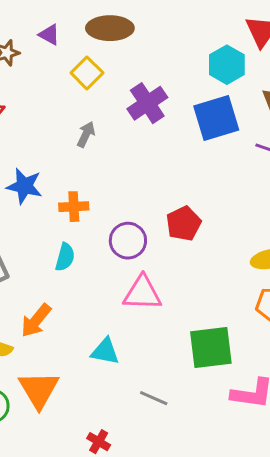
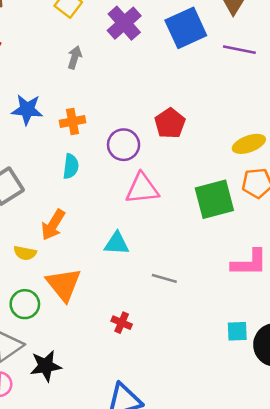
green square: (211, 347) -> (214, 199), moved

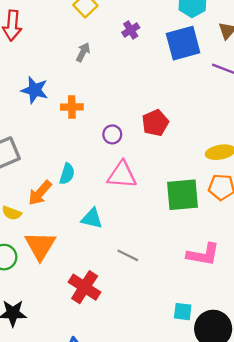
purple cross: (124, 23) -> (131, 30), size x0.6
purple circle: (124, 145) -> (112, 134), size x0.7
cyan semicircle: (71, 166) -> (67, 174), moved
red cross: (122, 323) -> (85, 287), size x1.8

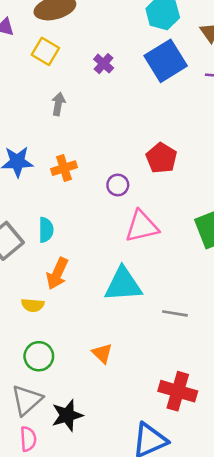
cyan semicircle: (67, 174) -> (46, 230), moved
cyan triangle: (92, 218) -> (123, 284), size x1.5
orange triangle: (40, 246) -> (102, 353), moved, size x0.6
red cross: (85, 287) -> (178, 391), moved

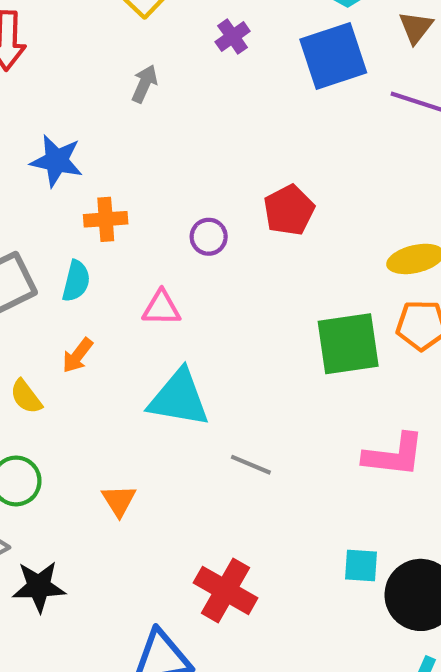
orange cross: (64, 168) -> (106, 219), moved
pink triangle: (142, 227) -> (161, 308), moved, size x0.7
orange arrow: (57, 274) -> (78, 355), size x0.7
yellow semicircle: (33, 305) -> (26, 397), turned 35

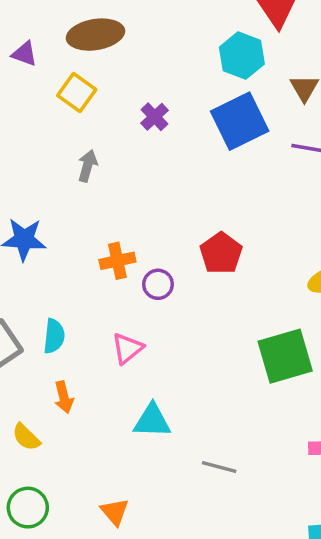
orange cross: (106, 219) -> (117, 261), moved
pink triangle: (161, 308) -> (127, 348), turned -32
orange arrow: (78, 355) -> (64, 397), turned -44
cyan triangle: (179, 398) -> (152, 421), size x0.7

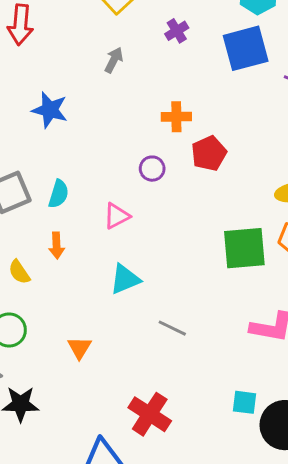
orange cross: (117, 261) -> (176, 117), moved
cyan triangle: (152, 421) -> (125, 279), turned -36

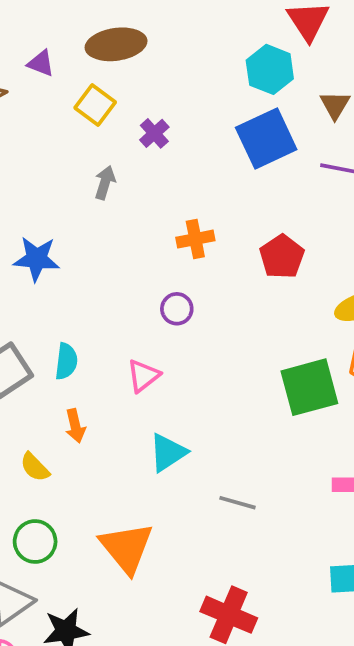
purple cross: (177, 31) -> (154, 133), moved
red pentagon: (209, 153) -> (282, 257), moved
orange triangle: (79, 348) -> (127, 548), size x1.8

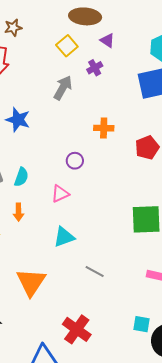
purple triangle: (41, 63) -> (107, 40), moved
gray arrow: (105, 183) -> (63, 88), size x1.4
purple circle: (177, 309) -> (75, 161), moved

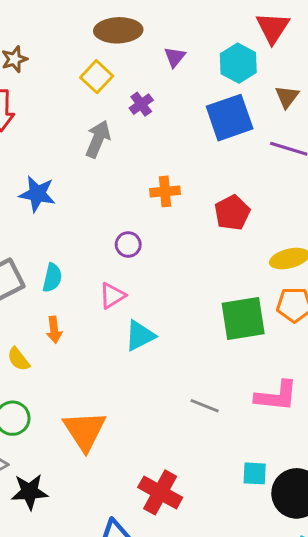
purple triangle: (107, 40) -> (175, 57), moved, turned 42
cyan triangle: (64, 237) -> (140, 336), moved
gray line: (95, 272) -> (205, 406), moved

